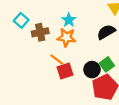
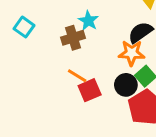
brown cross: (40, 32) -> (73, 38), moved
orange star: (66, 37) -> (132, 53), moved

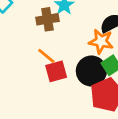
black circle: (126, 85) -> (91, 71), size x1.4

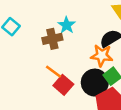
red square: (56, 71) -> (63, 85), turned -30

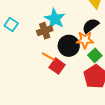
cyan star: (67, 25) -> (55, 19), size x1.5
black circle: (95, 83) -> (69, 46), moved

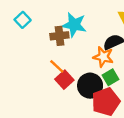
cyan star: (55, 19) -> (74, 25), turned -30
black circle: (69, 46) -> (90, 86), moved

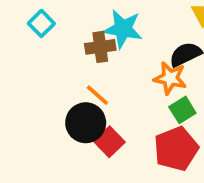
red square: (64, 80) -> (109, 142), moved
black circle: (90, 86) -> (86, 123), moved

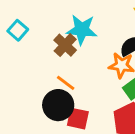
brown cross: (100, 47) -> (65, 45), turned -35
red square: (109, 142) -> (78, 119), turned -30

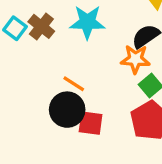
brown cross: (65, 45) -> (41, 26), moved

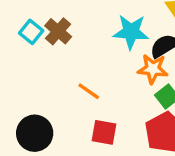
cyan star: (87, 22) -> (131, 32), moved
black circle: (67, 110) -> (35, 133), moved

